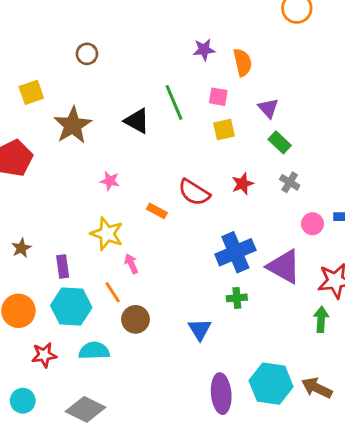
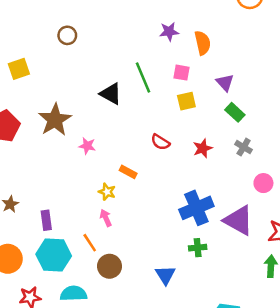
brown star: (73, 125) -> (55, 120), moved
red semicircle: (194, 192) -> (160, 142), moved, size x0.7
yellow star: (107, 234) -> (107, 192), moved, size x0.6

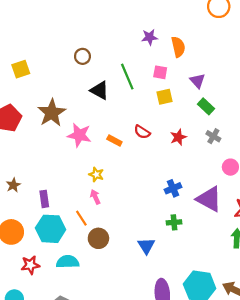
brown circle: (67, 35) -> (82, 56), moved
pink star: (87, 146) -> (79, 135), size x1.6
orange rectangle: (128, 172) -> (114, 140), moved
blue cross: (196, 208) -> (173, 188), size x0.6

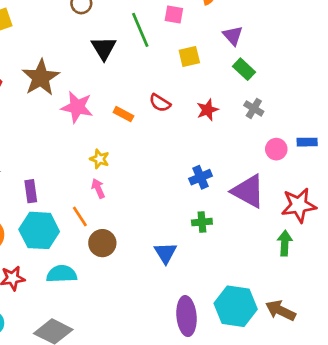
pink square: (160, 72) -> (174, 14), moved
black triangle: (100, 90) -> (104, 48), turned 30

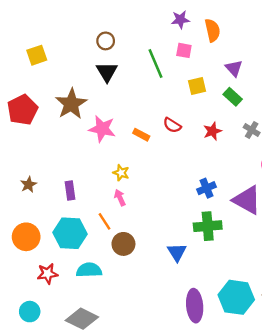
black triangle: (104, 48) -> (107, 72), moved
green rectangle: (244, 69) -> (233, 97), moved
purple rectangle: (31, 191) -> (70, 191), moved
green cross: (202, 222) -> (208, 226), size x1.6

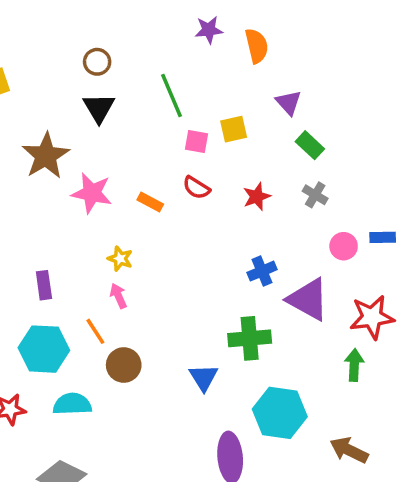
pink square: (184, 50) -> (196, 142), moved
green rectangle: (233, 97) -> (310, 145), moved
blue cross: (207, 188) -> (262, 271), moved
cyan hexagon: (236, 297) -> (280, 413), moved

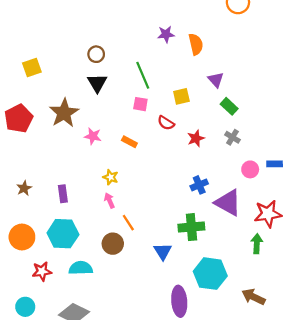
pink square: (196, 142) -> (140, 104), moved
red semicircle: (196, 188) -> (166, 123), moved
pink star: (92, 193) -> (93, 136), size x0.7
orange line: (95, 331) -> (128, 223), moved

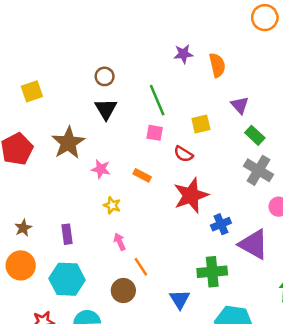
gray cross: (232, 137) -> (259, 170), size x1.6
red star: (196, 138) -> (191, 195), moved, size x1.8
yellow star: (111, 177) -> (112, 205), moved
orange circle: (22, 237) -> (21, 265), moved

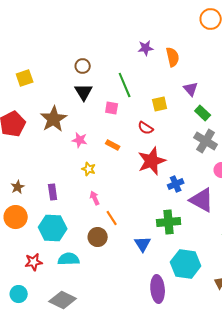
pink square: (155, 133) -> (112, 108), moved

